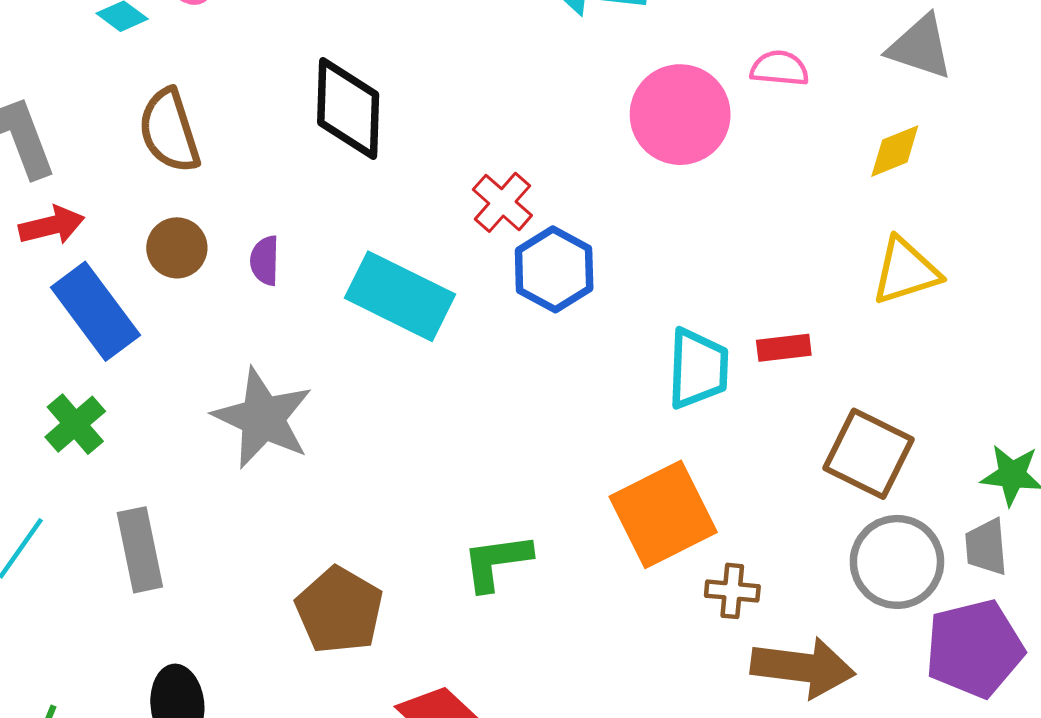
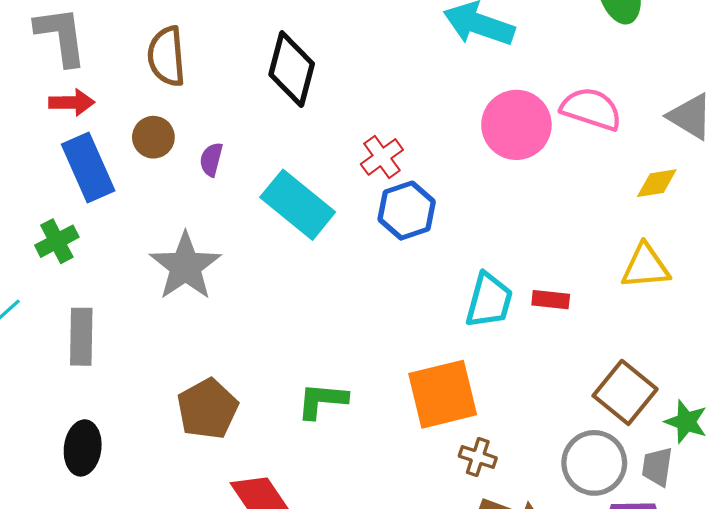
pink semicircle: (779, 68) -> (591, 109), size x1.5
brown square: (869, 454) -> (625, 392), moved

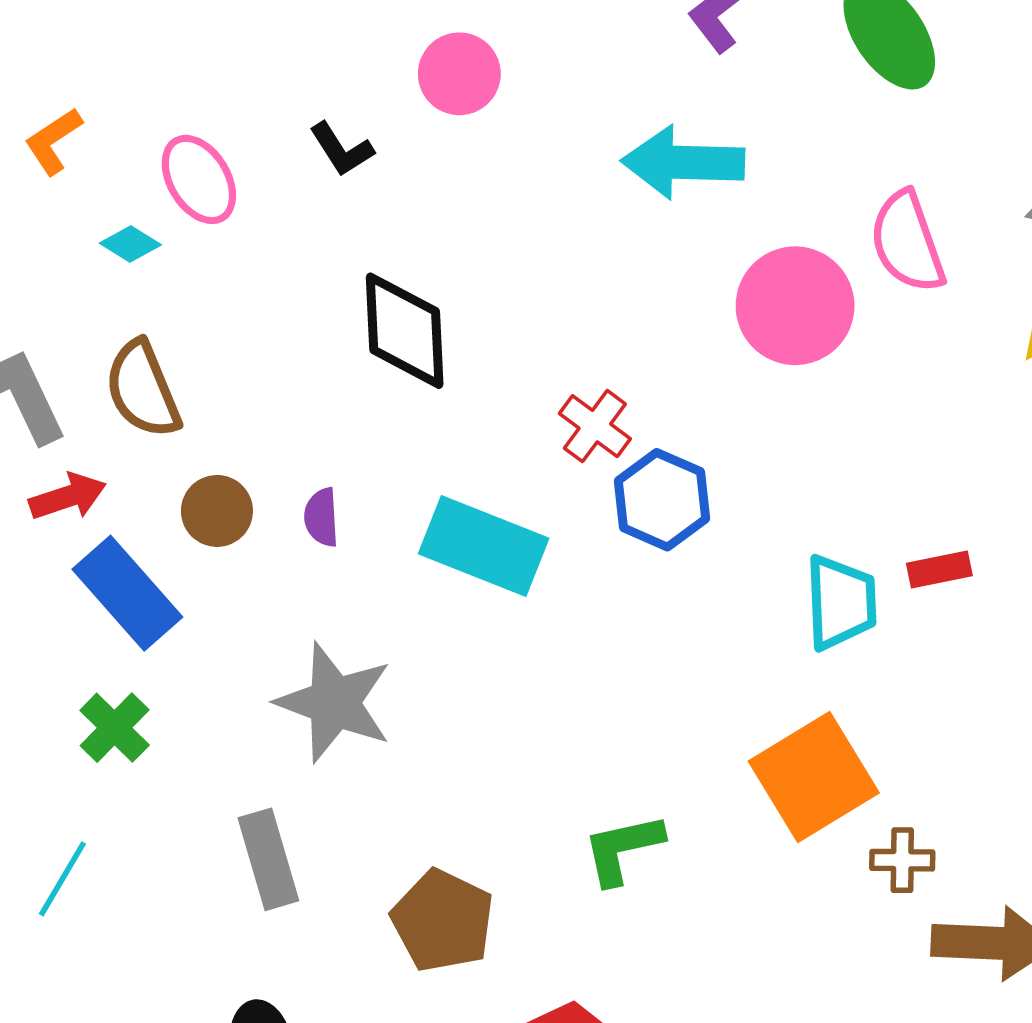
brown semicircle: (167, 56) -> (143, 389), moved
pink semicircle: (591, 109) -> (907, 242), turned -110
gray rectangle: (81, 337) -> (268, 859), moved

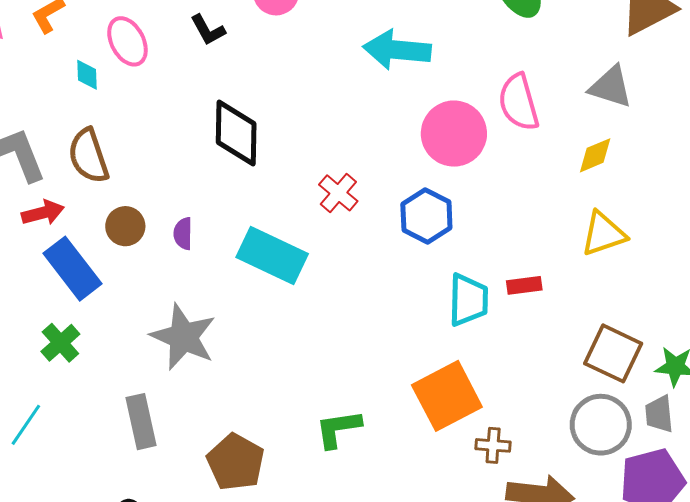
cyan diamond: (130, 244) -> (87, 75), turned 52
blue hexagon: (662, 500) -> (426, 216), moved

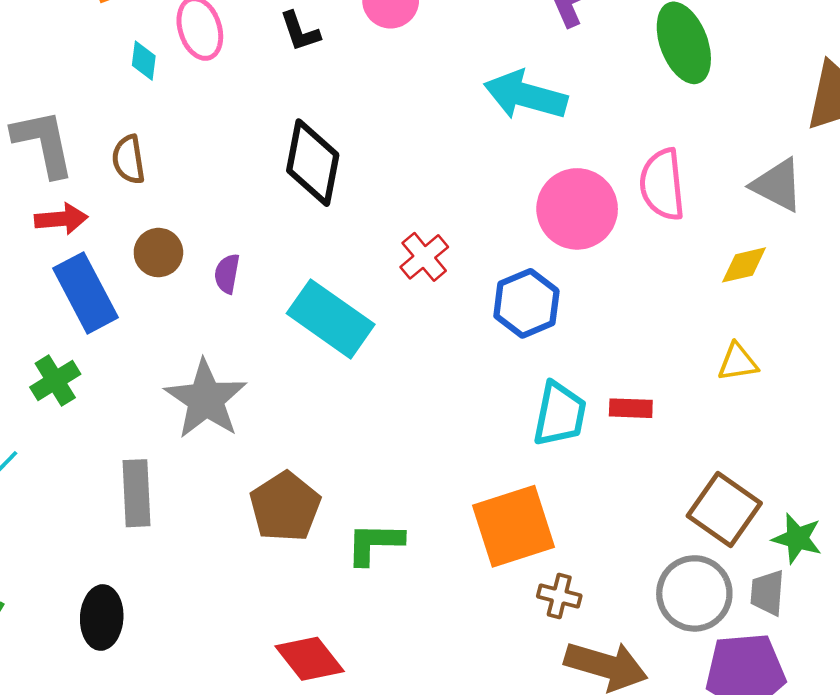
brown semicircle: (89, 156) -> (129, 159), size x0.7
yellow triangle: (603, 234) -> (738, 362), size x0.7
brown pentagon: (236, 462) -> (285, 507), moved

